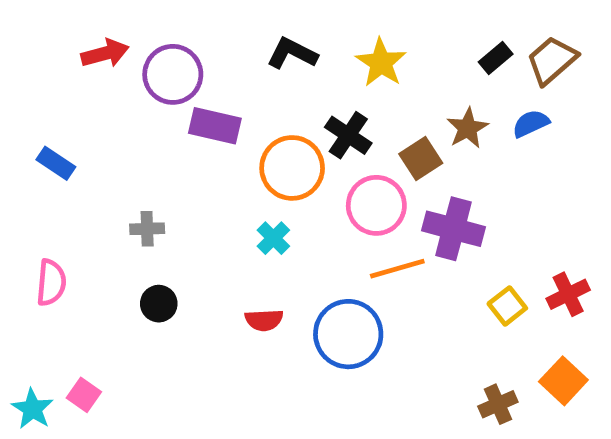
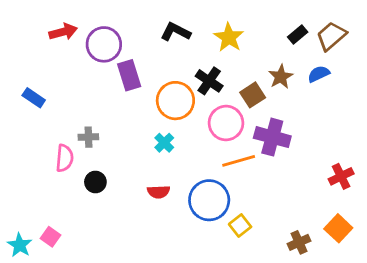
purple rectangle: (215, 126) -> (129, 75), turned 60
pink semicircle: (51, 283) -> (65, 158), moved
yellow square: (507, 306) -> (240, 225), moved

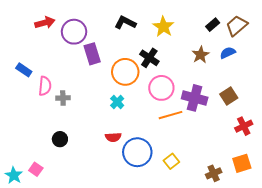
brown square: (253, 95) -> (229, 96), moved
pink semicircle: (65, 158) -> (45, 86), moved
black circle: (95, 182) -> (60, 139), moved
blue circle: (209, 200) -> (137, 152), moved
orange square: (338, 228) -> (242, 163), turned 30

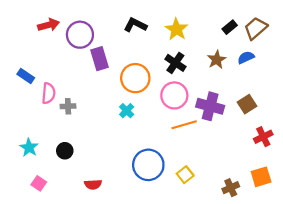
black cross: (149, 58) -> (175, 63), moved
red semicircle: (113, 137) -> (93, 184), moved
cyan star: (14, 175) -> (29, 148), moved

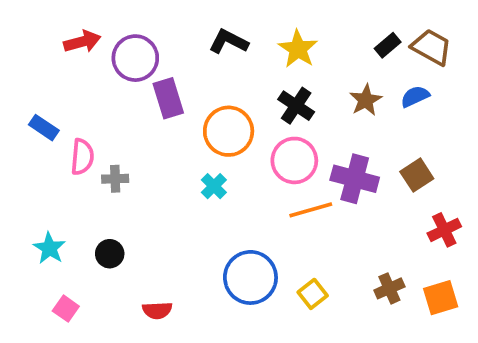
brown trapezoid: (256, 28) -> (431, 47), turned 70
brown cross: (231, 188) -> (389, 288), moved

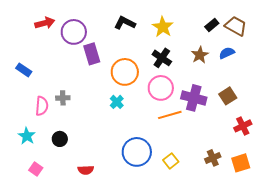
pink semicircle: (82, 157) -> (42, 106), moved

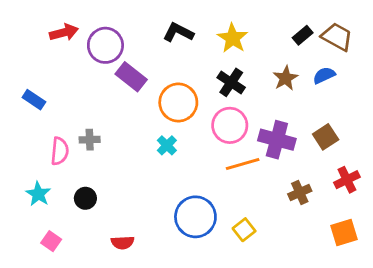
purple rectangle: (92, 54) -> (131, 77), turned -35
brown cross: (213, 158) -> (300, 193), moved

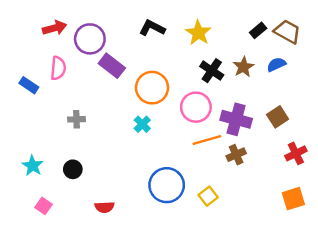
black cross: (231, 82) -> (212, 71), moved
pink semicircle: (60, 151) -> (58, 68), moved
brown cross: (300, 193) -> (236, 155), moved

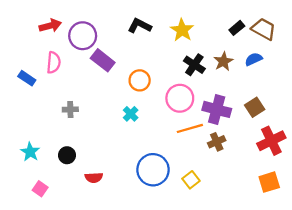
orange circle: (152, 88) -> (140, 80), size x0.7
red cross: (296, 153) -> (271, 141), size x1.4
red semicircle: (104, 207) -> (94, 178), moved

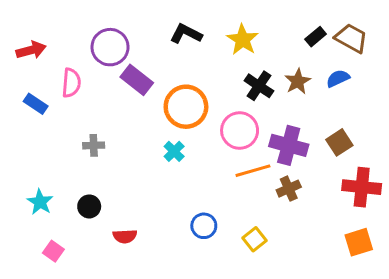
red arrow: (50, 26) -> (31, 50), moved
orange circle: (140, 80) -> (186, 107), size x1.5
red cross: (271, 141) -> (362, 187), turned 32
blue circle: (153, 170) -> (204, 226), size x0.6

